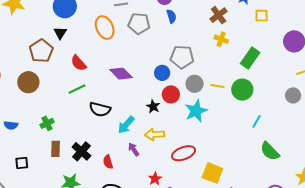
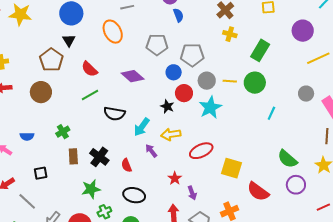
gray pentagon: (139, 23) -> (157, 45), moved
gray circle: (293, 95) -> (306, 94), moved
green semicircle: (270, 151) -> (287, 159), moved

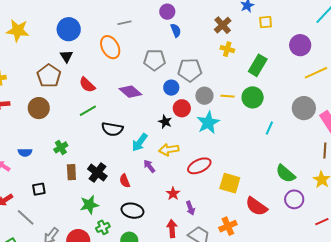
gray circle: (306, 94) -> (304, 108), size x1.5

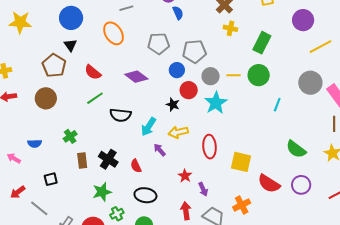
red ellipse: (199, 166) -> (210, 147), turned -65
purple circle: (294, 199) -> (301, 185), moved

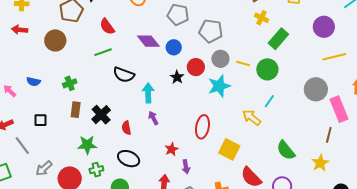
yellow cross: (230, 28) -> (261, 18), moved
blue circle: (177, 70) -> (174, 47), moved
cyan line: (277, 105) -> (269, 101), moved
cyan arrow: (149, 127) -> (148, 93), turned 132
yellow arrow: (178, 132) -> (252, 117), moved, turned 36

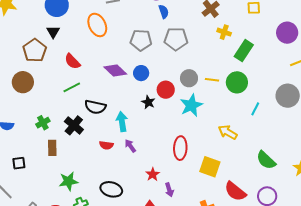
gray pentagon: (211, 31) -> (176, 39), moved
cyan line: (269, 101) -> (255, 109), moved
black cross: (101, 115) -> (74, 125), moved
red semicircle: (126, 128) -> (106, 145), moved, turned -64

